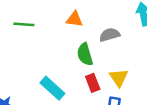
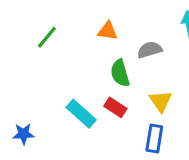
green line: (24, 24) -> (47, 37), turned -54
red rectangle: (93, 83) -> (115, 107), moved, turned -36

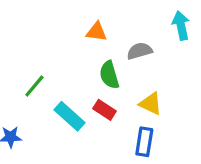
green line: (47, 37) -> (34, 86), moved
yellow triangle: (161, 101) -> (151, 104), turned -30

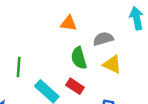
green line: (34, 86) -> (19, 67), turned -36
yellow triangle: (151, 104) -> (112, 64), moved

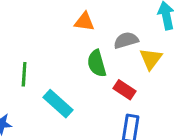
yellow triangle: (112, 64) -> (151, 59), moved, turned 42
red rectangle: (75, 86) -> (124, 90), moved

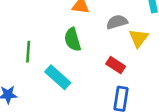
green semicircle: (97, 63) -> (73, 39), moved

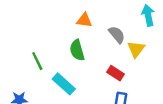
gray semicircle: (117, 22) -> (117, 35), turned 66
green line: (28, 52) -> (37, 61), turned -30

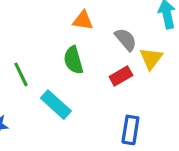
red rectangle: (116, 73) -> (121, 76), moved, turned -63

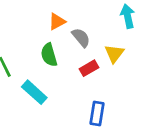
orange triangle: (83, 20) -> (57, 22), turned -36
gray semicircle: (126, 40) -> (81, 38), moved

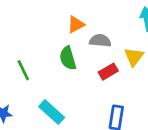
gray semicircle: (81, 38) -> (100, 41), turned -45
cyan rectangle: (34, 92) -> (52, 112), moved

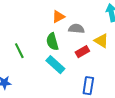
yellow triangle: (134, 57) -> (101, 41), turned -35
cyan rectangle: (52, 112) -> (55, 65), moved

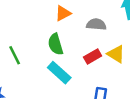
gray semicircle: (76, 29) -> (96, 24), moved
yellow triangle: (101, 41) -> (116, 54), moved

